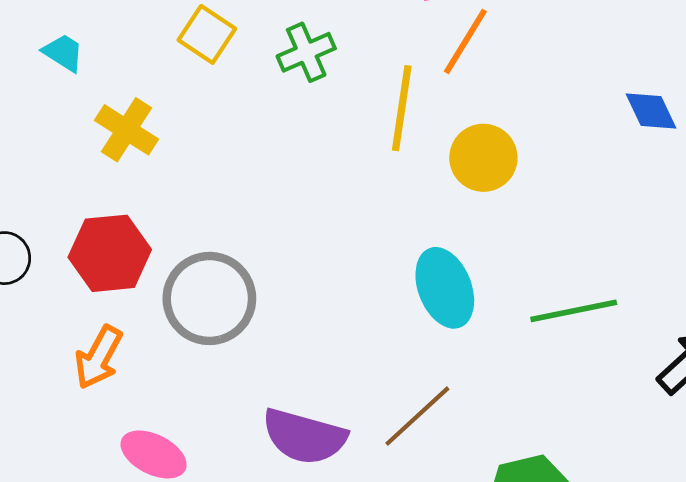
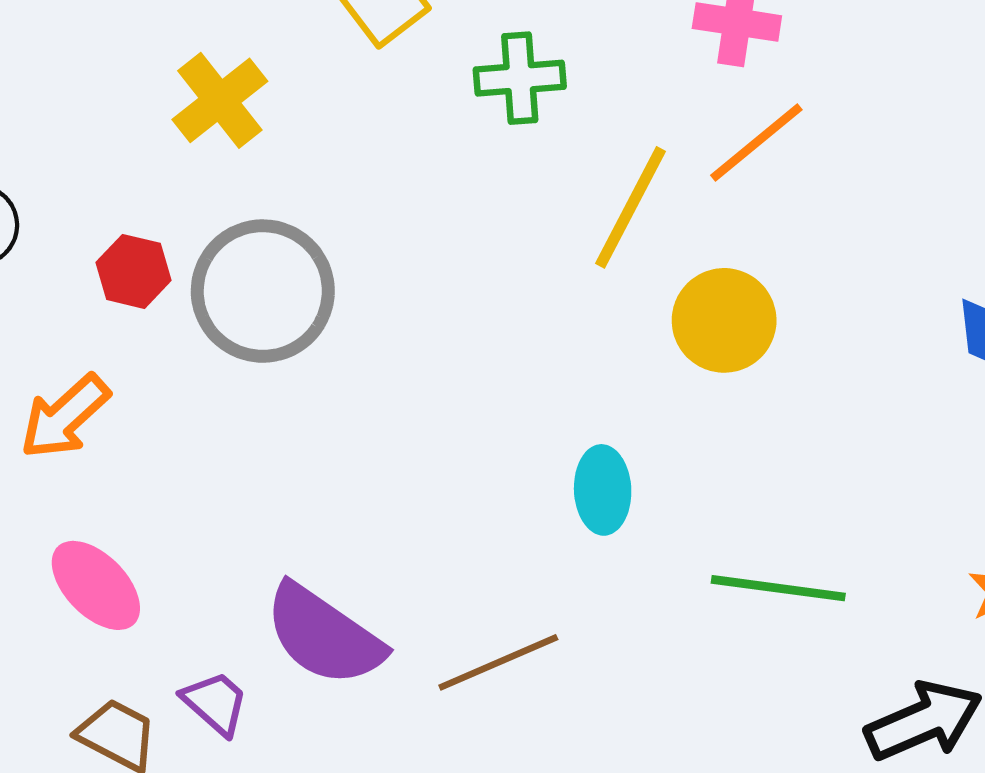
red hexagon: (110, 253) -> (134, 271), size x0.6
cyan ellipse: (445, 288) -> (603, 490), size x0.7
gray circle: (209, 298) -> (263, 291), moved

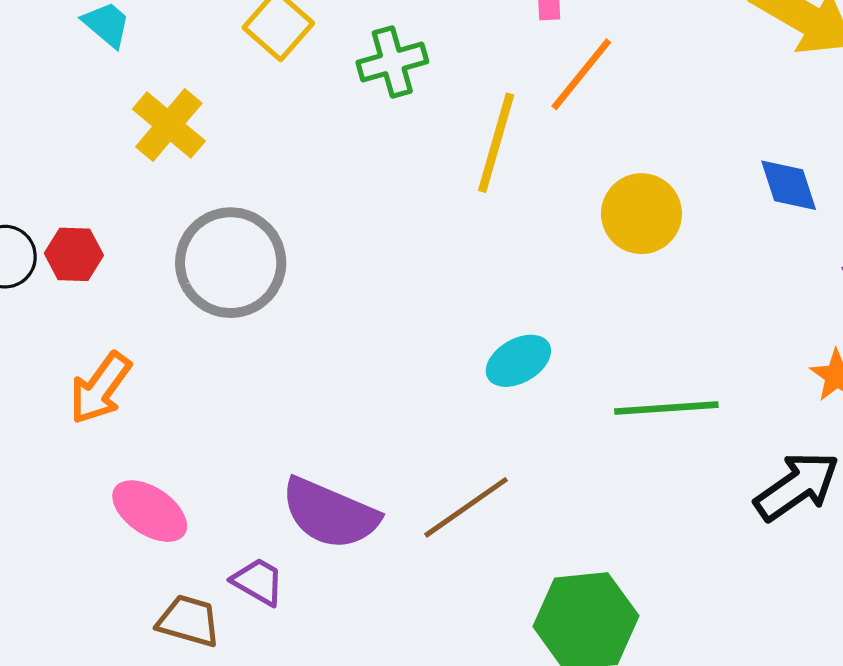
red hexagon: (134, 271) -> (74, 254), moved
yellow circle: (724, 320) -> (641, 214), moved
cyan ellipse: (603, 490) -> (518, 361), turned 74

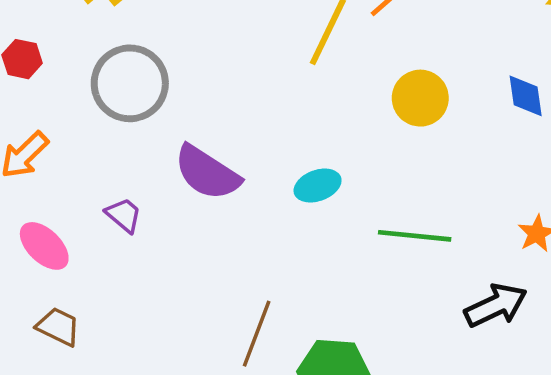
brown line: (466, 507) -> (257, 334), moved, turned -44
purple semicircle: (330, 514) -> (207, 173), moved
purple trapezoid: (258, 582) -> (124, 215), moved

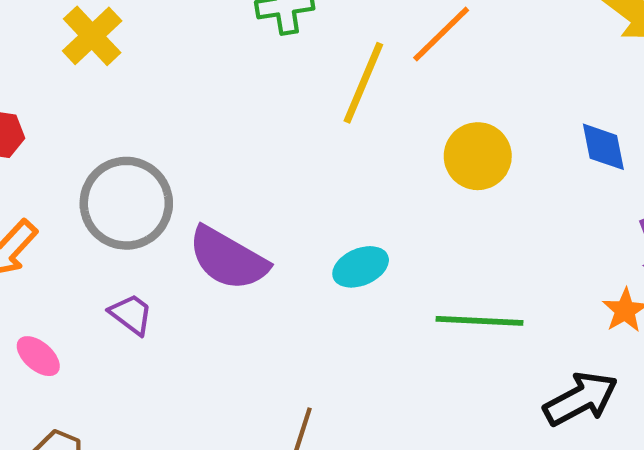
gray circle: (130, 83) -> (126, 203), moved
pink ellipse: (44, 246) -> (38, 356), size x0.7

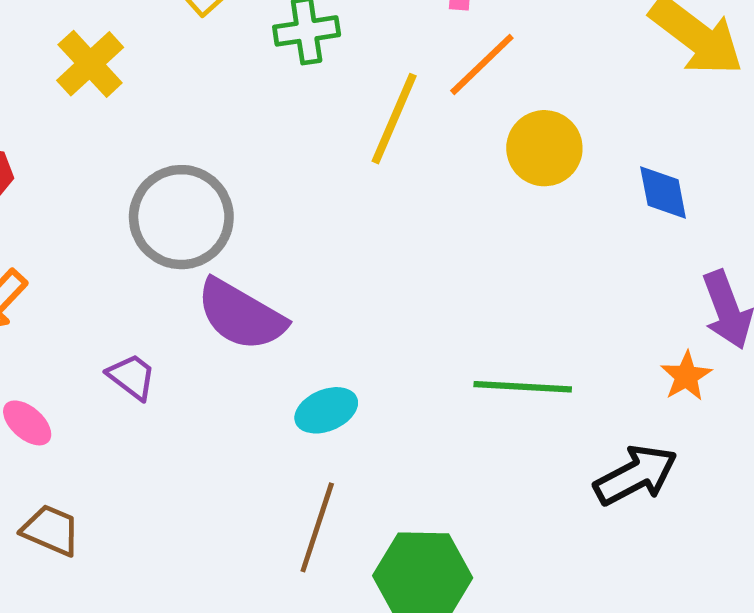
yellow circle: (478, 156) -> (544, 148), moved
gray circle: (126, 203) -> (181, 217), moved
cyan ellipse: (361, 267) -> (326, 410), moved

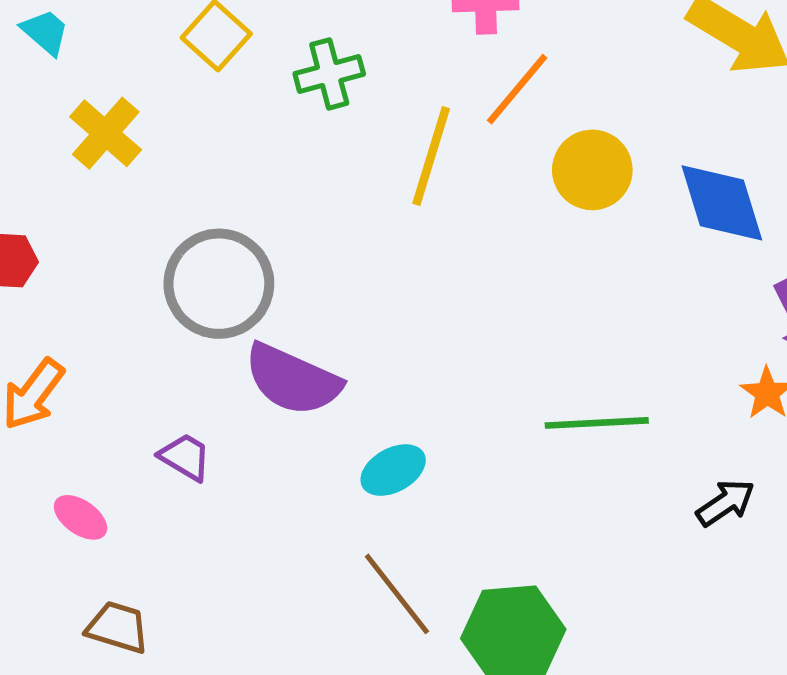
blue diamond: (663, 192) -> (722, 203), size x1.5
black arrow: (636, 475) -> (725, 503), size x0.7
brown line: (317, 527) -> (397, 594), turned -50

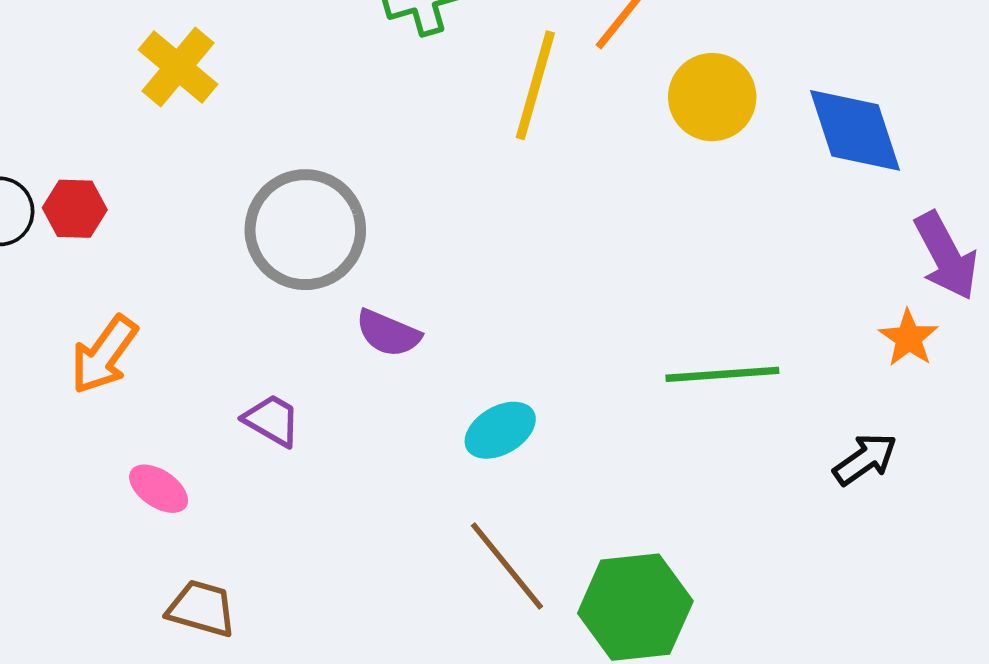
purple semicircle: (293, 380) -> (388, 333), size x0.6

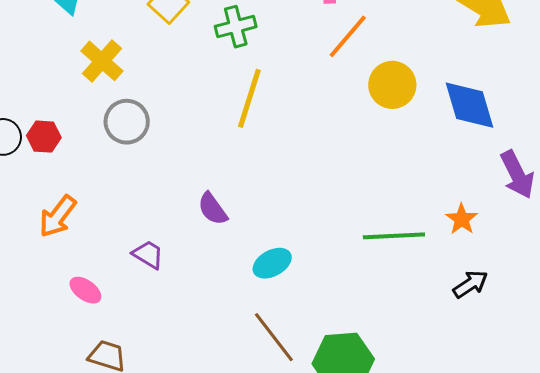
yellow line: (535, 85) -> (249, 98), moved
gray circle: (305, 230) -> (127, 122), moved, size x0.7
purple semicircle: (388, 333) -> (213, 209), turned 30
orange star: (909, 338) -> (462, 219), moved

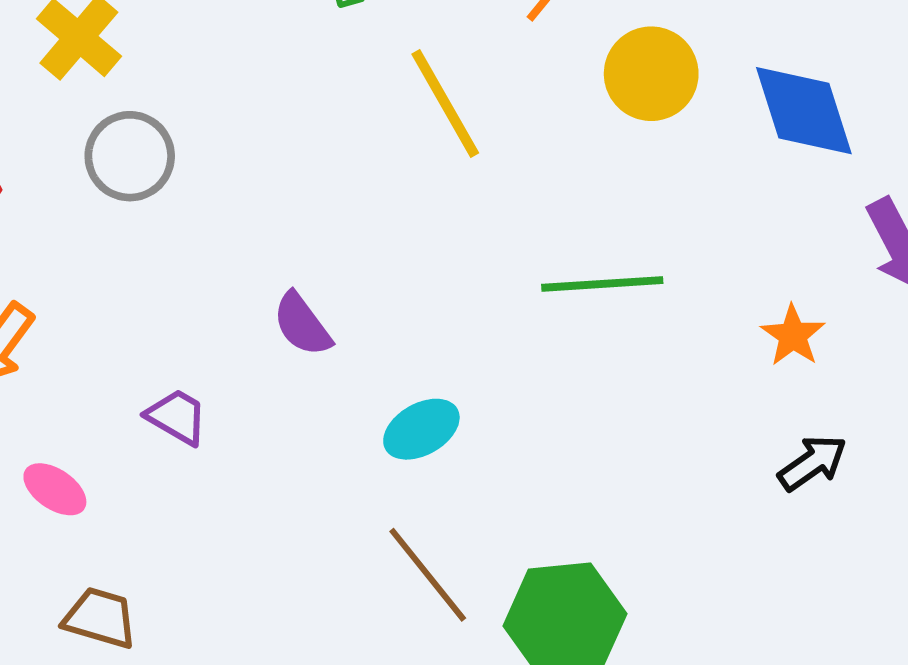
yellow line: (249, 98) -> (445, 103), moved, turned -46
green line: (394, 236) -> (602, 284), moved

